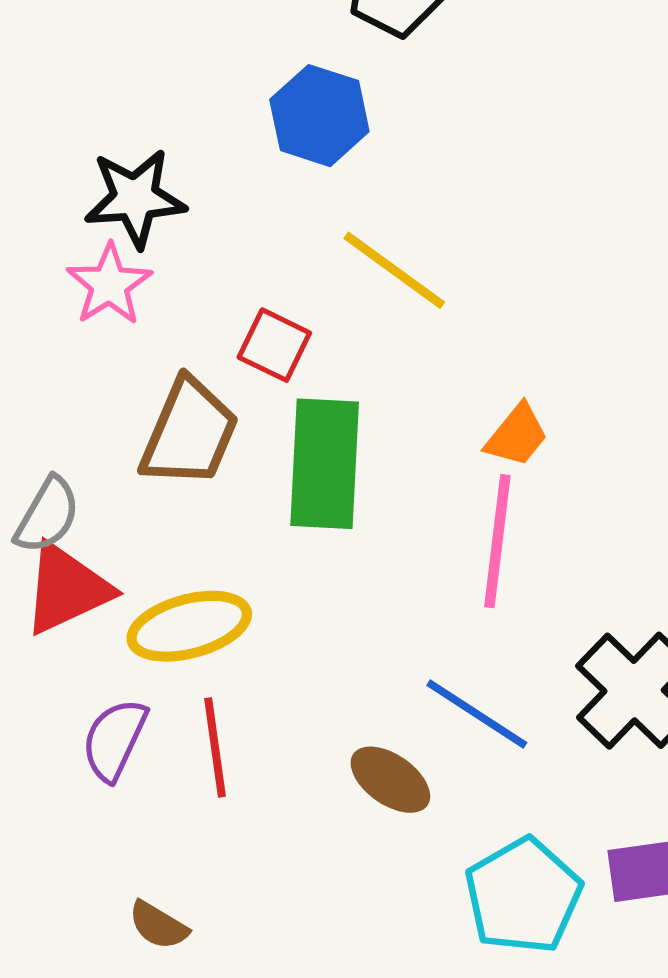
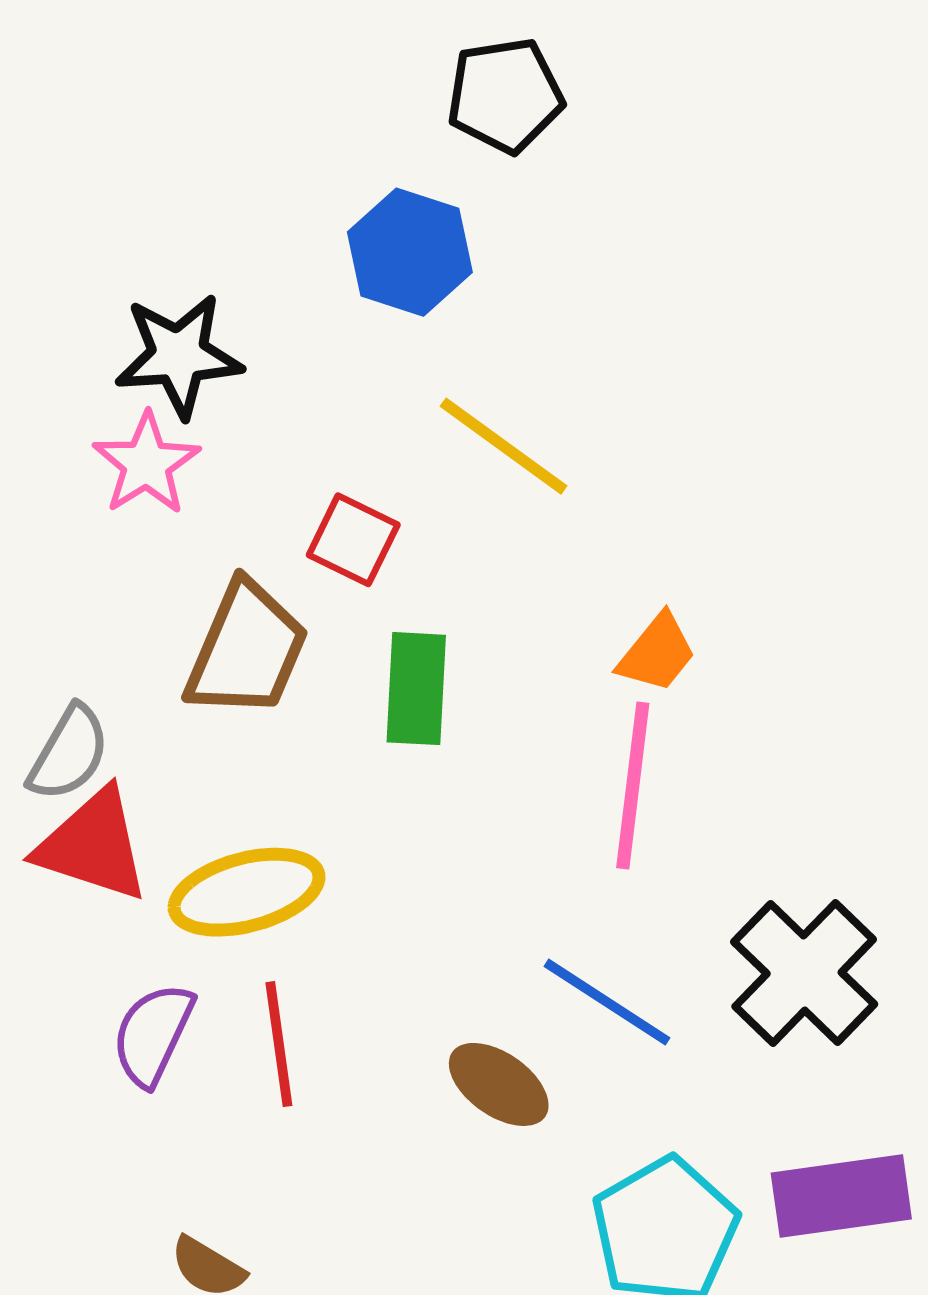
green rectangle: (325, 464) -> (416, 689), size x0.7
red triangle: (67, 589) -> (93, 845), turned 43

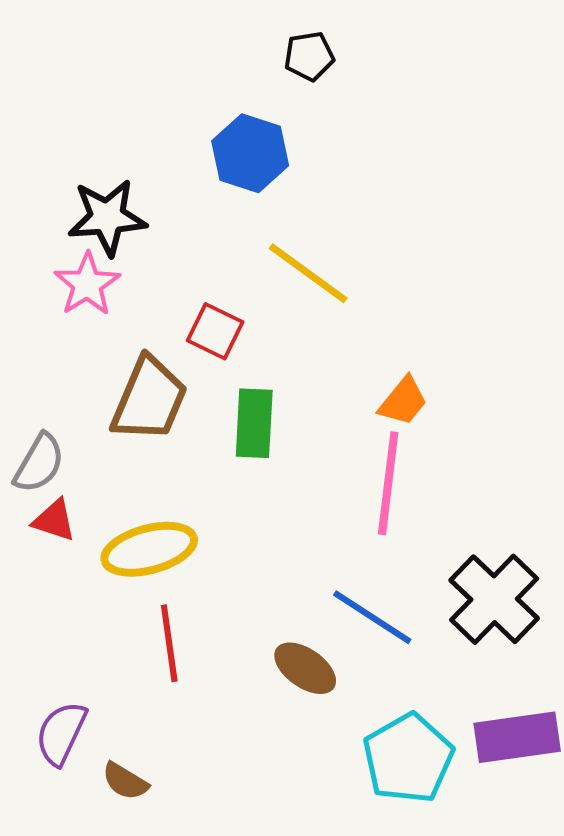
black pentagon: (505, 95) -> (309, 56), size x0.7
red triangle: (93, 845) -> (54, 520), size x0.6
purple semicircle: (153, 1034) -> (61, 733), moved

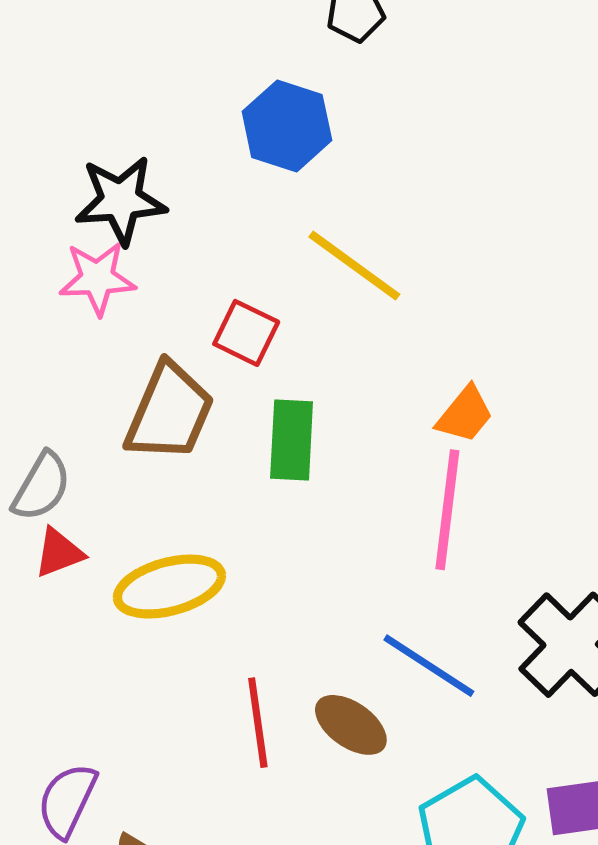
pink star: (87, 284) -> (97, 278), turned 30
red triangle: (54, 520) -> (59, 553), turned -39
red line: (169, 643) -> (258, 723), moved

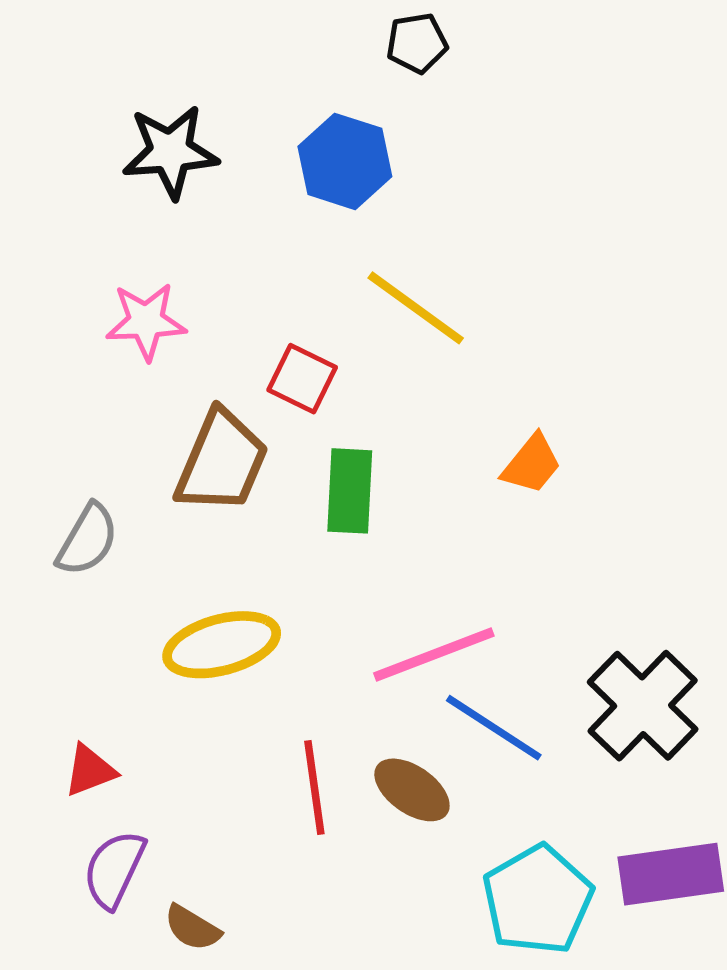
black star: (121, 200) -> (170, 152), moved
pink line: (447, 510) -> (434, 654), moved, turned 62
red triangle: (59, 553) -> (90, 770), moved

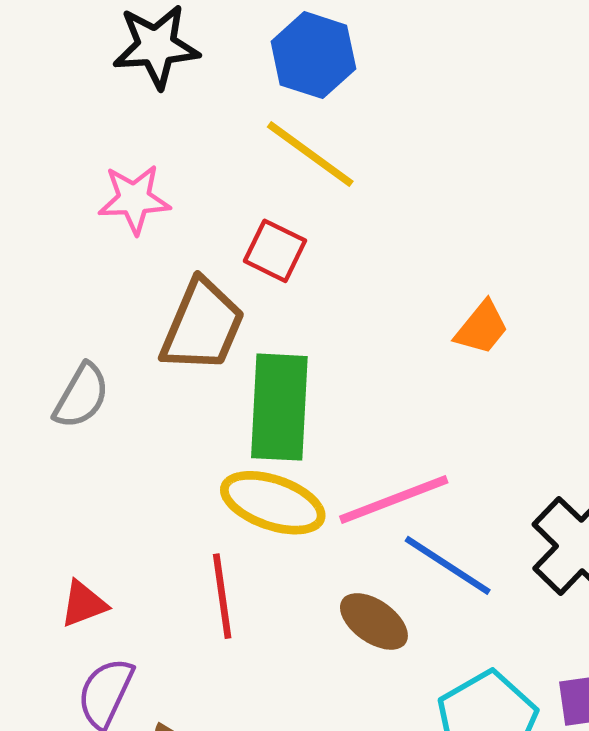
yellow line: (416, 308) -> (310, 154), moved
green rectangle: (350, 491) -> (279, 407), moved, size x1.4
yellow ellipse: (222, 645) -> (273, 503), moved, turned 34
red line: (314, 787) -> (222, 596), moved

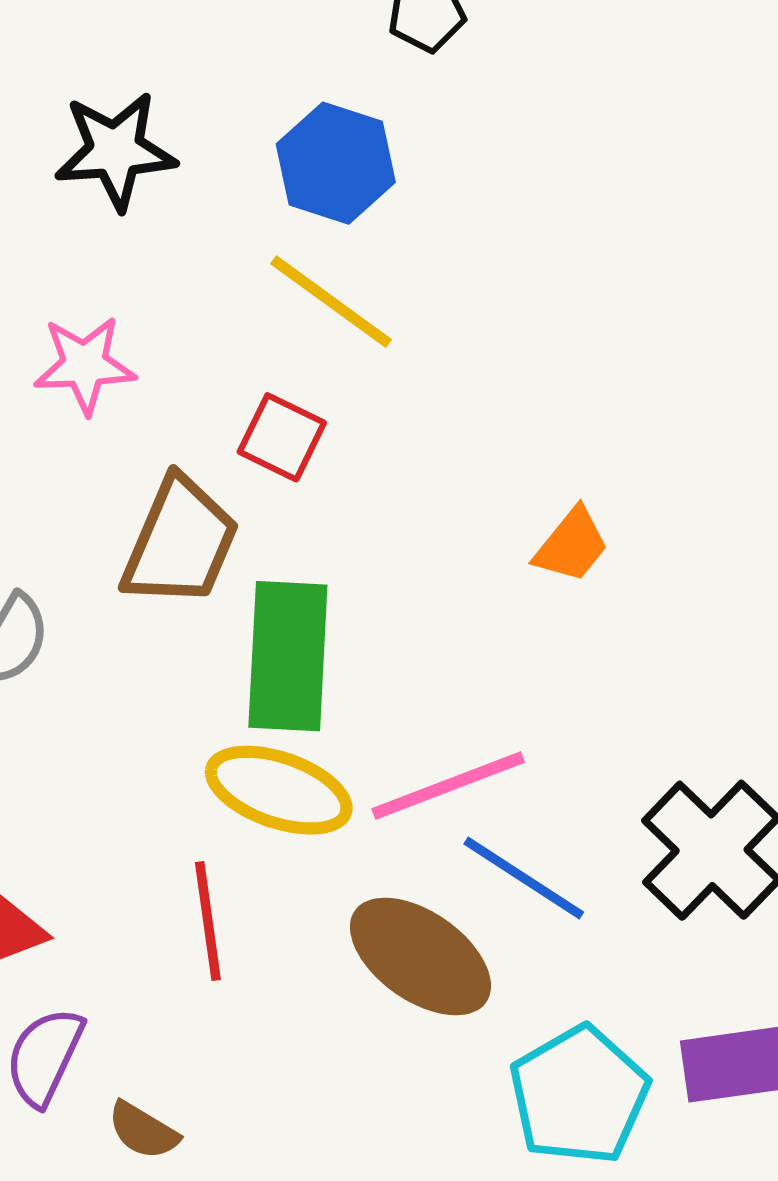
brown ellipse: (374, 621) -> (420, 957), size x1.5

